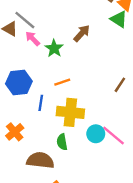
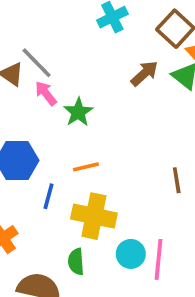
brown arrow: (82, 33) -> (144, 73), moved
brown line: (120, 85) -> (177, 180), turned -49
pink line: (113, 135) -> (158, 259), turned 50

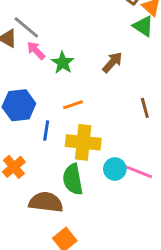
brown arrow: (144, 73) -> (112, 62), moved
pink line: (158, 259) -> (137, 171), turned -68
green semicircle: (76, 262) -> (73, 179), size x1.5

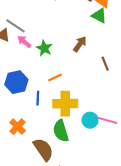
brown line: (145, 108) -> (105, 64), moved
brown semicircle: (46, 202) -> (43, 149), turned 55

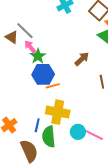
green star: (44, 48) -> (38, 56), moved
blue hexagon: (16, 82) -> (43, 74), moved
blue line: (38, 98) -> (37, 125), moved

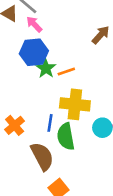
green star: (38, 56) -> (46, 68), moved
blue hexagon: (43, 74) -> (34, 52), moved

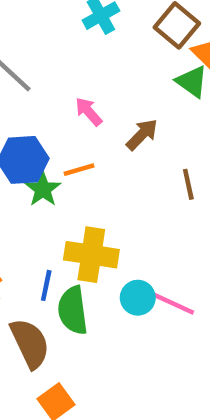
pink arrow: (34, 24) -> (89, 112), moved
orange line: (66, 72) -> (79, 170), moved

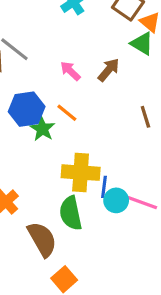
brown arrow: (142, 135) -> (109, 70), moved
orange line: (79, 170) -> (67, 113), turned 60
blue line: (46, 285) -> (104, 187), moved

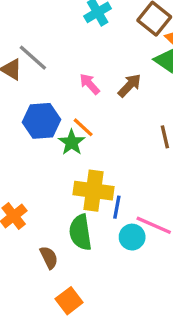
green star: (42, 129) -> (72, 142), moved
cyan circle: (116, 200) -> (132, 237), moved
brown semicircle: (42, 239) -> (49, 257), size x0.6

